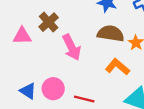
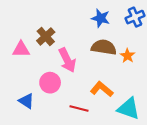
orange L-shape: (118, 67) -> (102, 89), moved
pink circle: (53, 89) -> (50, 83), moved

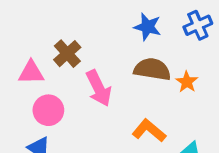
pink circle: (50, 83) -> (48, 110), moved

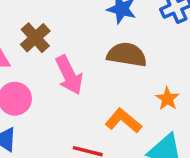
orange star: (187, 82) -> (167, 99), moved

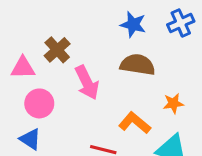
orange star: (167, 99) -> (173, 103), turned 30

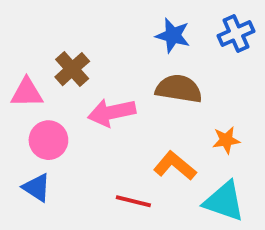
pink arrow: (87, 83) -> (112, 112), turned 104

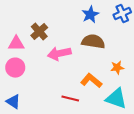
blue star: (173, 35) -> (90, 15), turned 30
pink circle: (48, 140) -> (15, 68), moved
blue triangle: (37, 187) -> (13, 102), moved

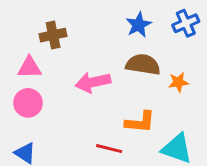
brown cross: (39, 32) -> (53, 35), moved, turned 30
orange star: (117, 68) -> (178, 82), moved
orange L-shape: (91, 81) -> (140, 122), turned 145

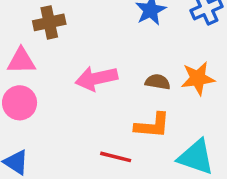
brown semicircle: (143, 65) -> (158, 82), moved, size x0.6
orange star: (178, 82) -> (198, 78), size x1.4

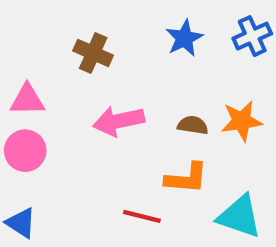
brown cross: (49, 22) -> (93, 53), moved, turned 36

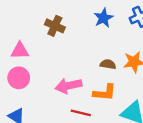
pink arrow: (119, 121) -> (68, 86), moved

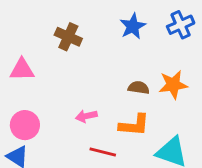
pink circle: (19, 78) -> (25, 125), moved
pink arrow: (68, 86) -> (86, 116), size x0.6

